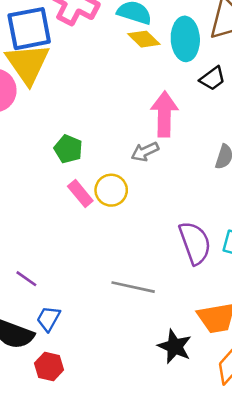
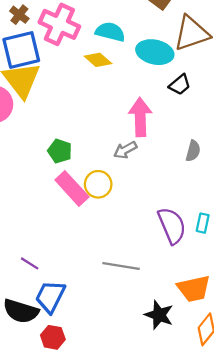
yellow diamond: (144, 39) -> (98, 60), moved
cyan ellipse: (185, 39) -> (155, 52), turned -72
pink rectangle: (80, 194) -> (72, 188), size x1.5
blue trapezoid: (48, 319) -> (50, 297), size x1.5

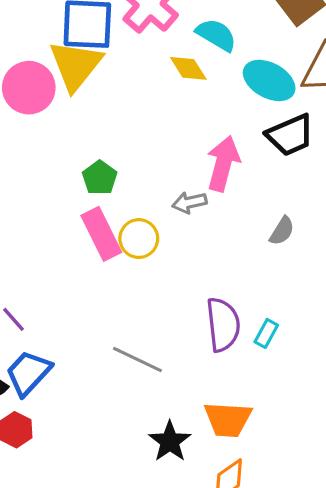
black trapezoid: (180, 85) -> (290, 135), size x1.5

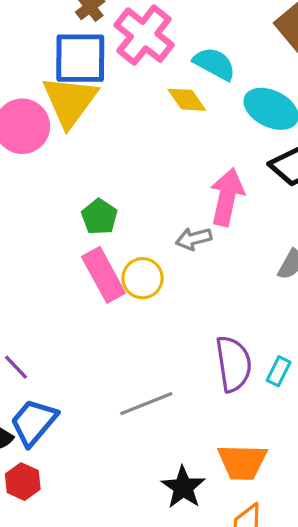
gray line: (137, 359) -> (146, 404), turned -45

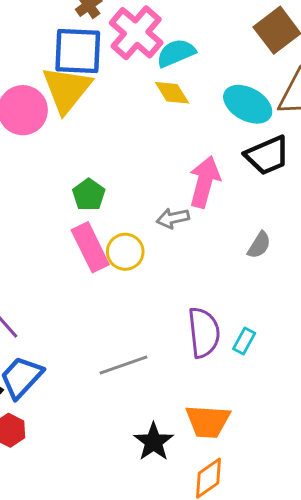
cyan semicircle: (214, 64) -> (176, 53), moved, turned -54

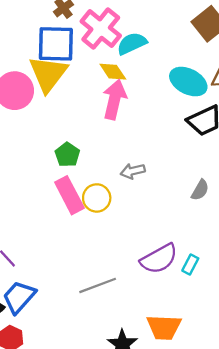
yellow diamond: (172, 93) -> (113, 72), moved
pink arrow: (204, 182) -> (114, 99), moved
purple semicircle: (204, 333) -> (159, 259), turned 69

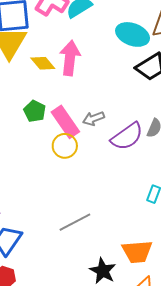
yellow diamond: (113, 72) -> (43, 63), moved
pink rectangle: (69, 195) -> (65, 122), moved
purple semicircle: (159, 259) -> (127, 136), moved

